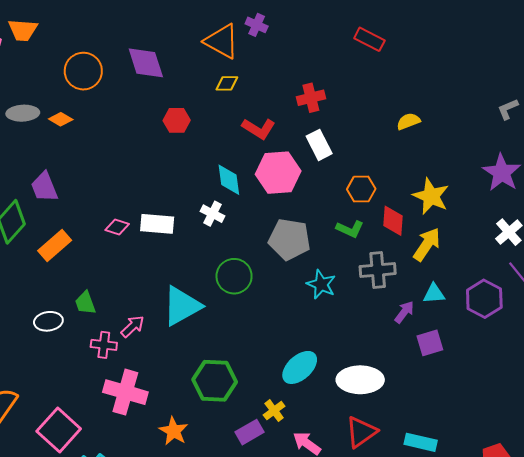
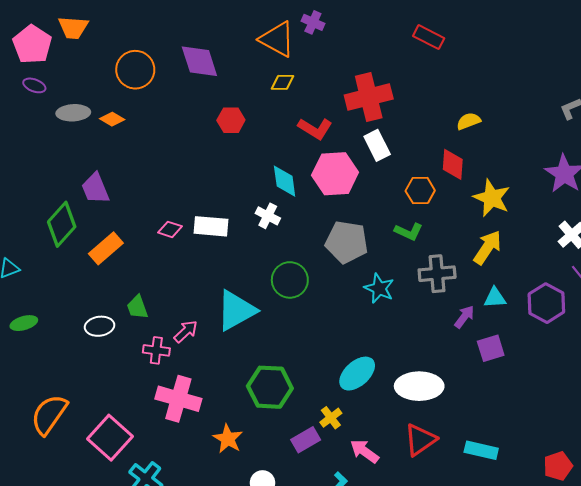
red cross: (311, 98) -> (369, 97), size x1.6
red diamond: (393, 221) -> (453, 164), moved

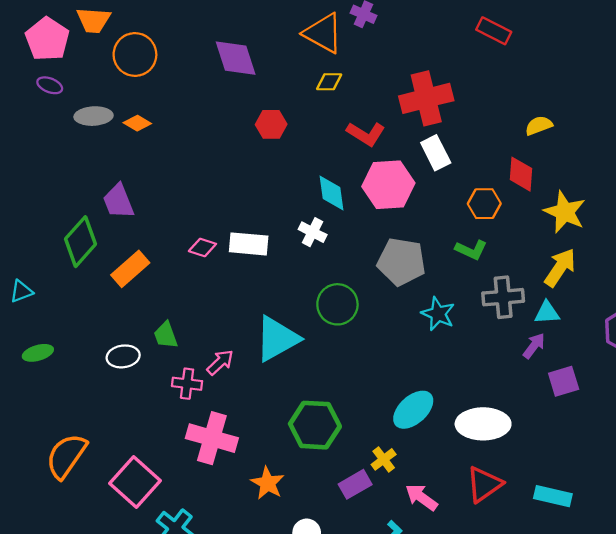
orange circle: (135, 70) -> (135, 55), moved
cyan triangle: (495, 298) -> (547, 313), moved

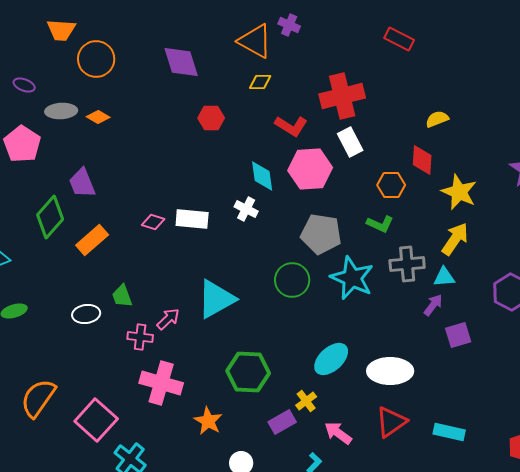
pink pentagon: (47, 39) -> (22, 144), moved
green circle: (337, 304) -> (292, 280), moved
cyan star: (438, 314) -> (352, 278), size x1.5

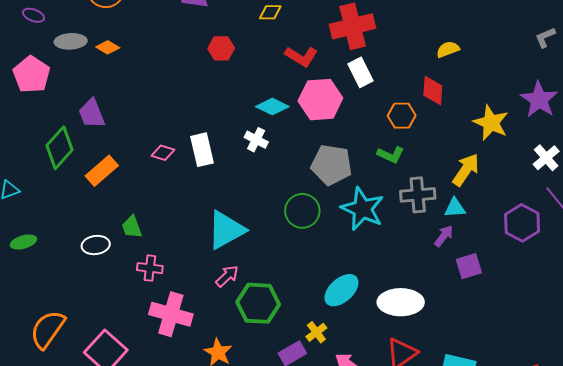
cyan diamond: (262, 176) -> (272, 107), turned -56
yellow star: (459, 192) -> (491, 123), moved
white rectangle: (192, 219) -> (202, 150), turned 72
pink arrow: (168, 319) -> (227, 276), moved

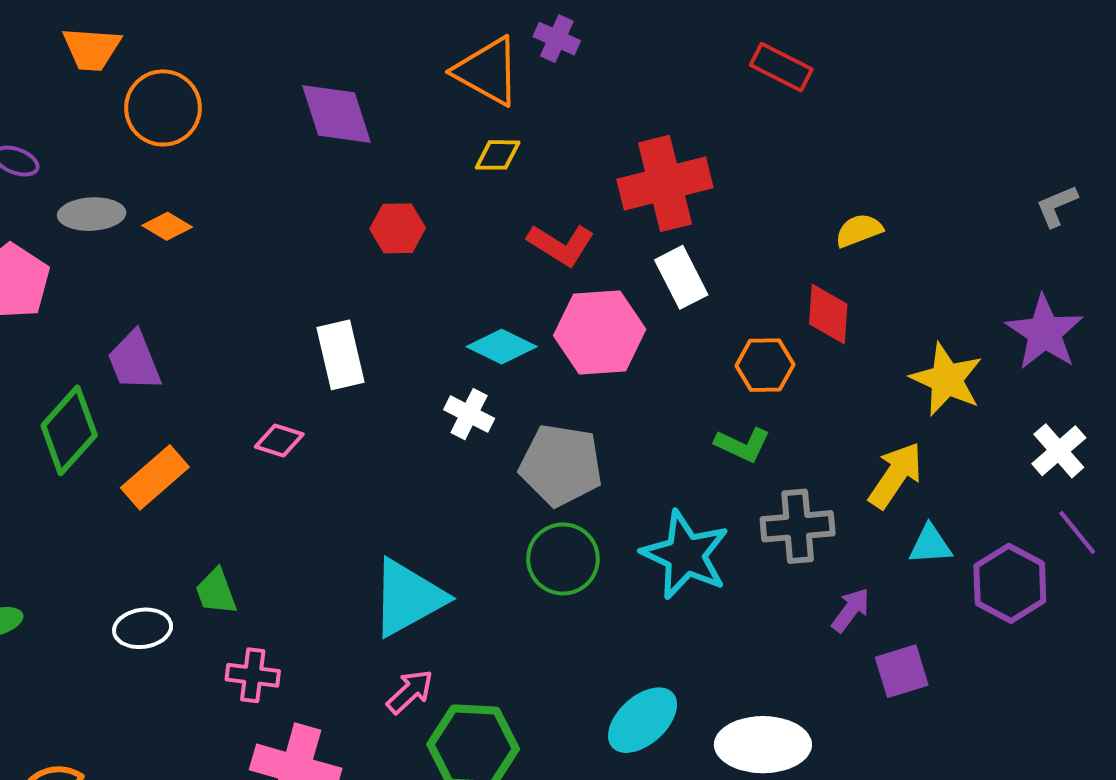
white rectangle: (202, 150) -> (341, 355), moved
gray pentagon: (331, 165) -> (561, 465), moved
cyan triangle: (455, 208) -> (930, 545), moved

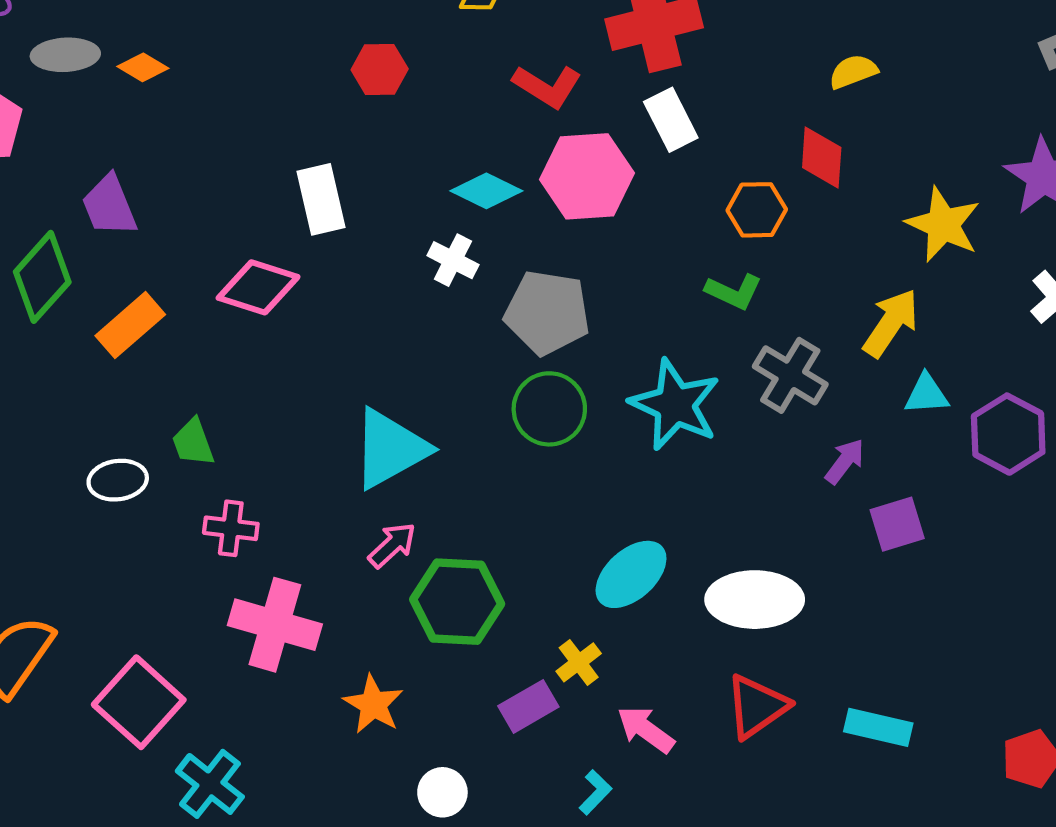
pink diamond: (279, 441) -> (258, 287), size x1.6
gray cross: (798, 526) -> (790, 375), turned 36

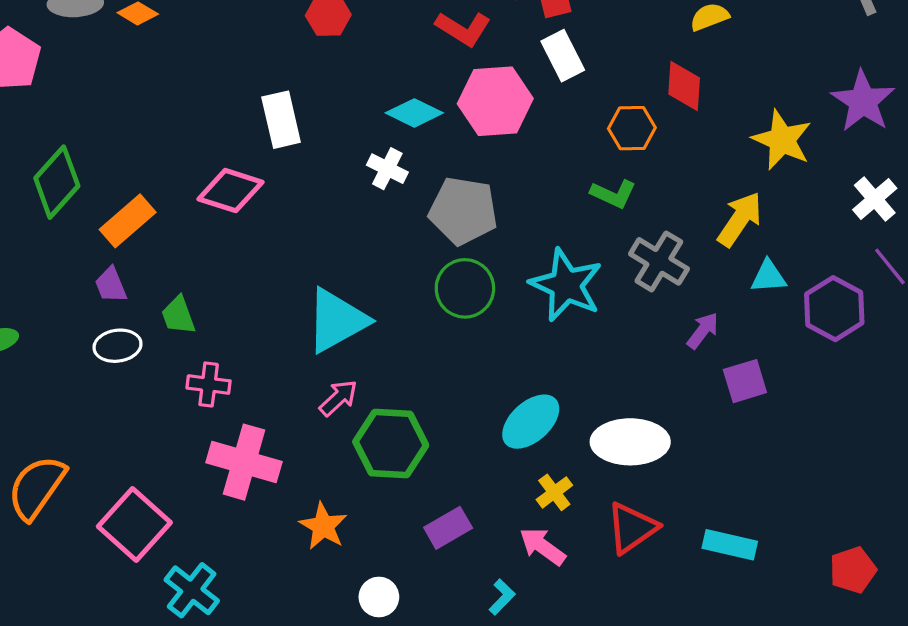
purple trapezoid: (109, 206) -> (111, 285), moved, size x0.7
yellow cross: (579, 662) -> (554, 492), moved

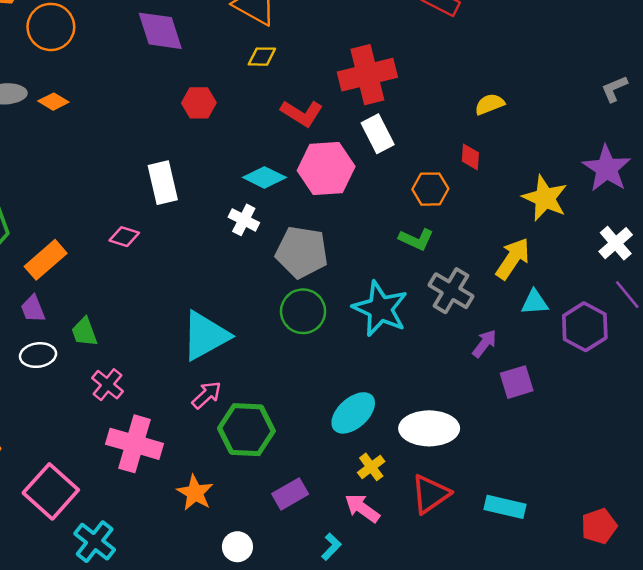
red diamond: (684, 86) -> (470, 157), size x0.7
pink diamond: (231, 191) -> (124, 237), size x0.6
pink cross: (209, 384) -> (107, 385), turned 32

